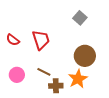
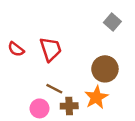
gray square: (80, 18) -> (112, 22), moved
pink circle: (17, 75) -> (40, 108), moved

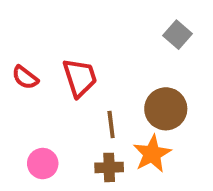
brown line: (54, 89) -> (111, 124), moved, turned 56
pink circle: (40, 108) -> (43, 164), moved

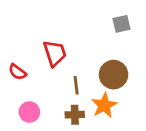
gray square: (177, 35) -> (122, 24), turned 36
red semicircle: (25, 78) -> (17, 72), moved

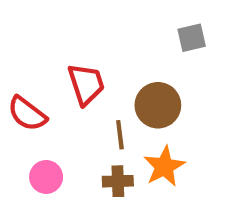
red semicircle: (17, 72) -> (27, 114), size x1.4
brown circle: (114, 75) -> (158, 105), moved

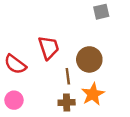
gray square: (192, 38) -> (101, 12), moved
pink circle: (46, 177) -> (14, 100), moved

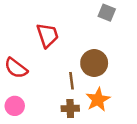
gray square: (101, 12) -> (107, 13), turned 35
red trapezoid: (49, 48) -> (47, 35), moved

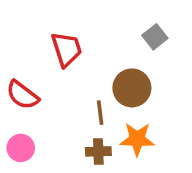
gray square: (107, 13) -> (155, 37), moved, turned 30
orange star: (98, 100) -> (137, 139), turned 30

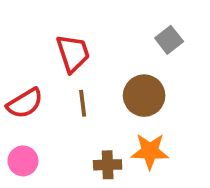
red semicircle: (22, 95) -> (25, 103), turned -68
brown line: (100, 113) -> (83, 103), moved

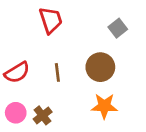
red trapezoid: (73, 53) -> (51, 20), moved
brown cross: (108, 165) -> (43, 115), moved, turned -36

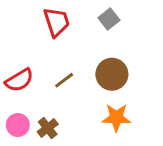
gray square: (118, 28) -> (109, 19), moved
brown line: (57, 72) -> (64, 80), turned 60

